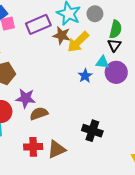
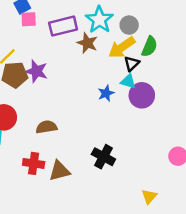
yellow arrow: (78, 42) -> (122, 47), moved
black triangle: (114, 45) -> (132, 64), moved
purple star: (26, 98) -> (36, 71), moved

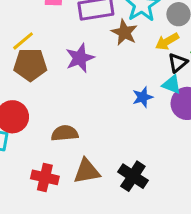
yellow arrow: (122, 47) -> (167, 41), size x0.7
purple star: (36, 71) -> (80, 58), moved, turned 30
brown triangle: (59, 171) -> (87, 171), moved

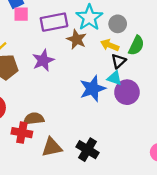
yellow arrow: (167, 41) -> (110, 45), turned 54
blue star: (143, 97) -> (93, 89), size x1.6
red cross: (45, 177) -> (22, 133), moved

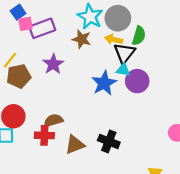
purple rectangle: (54, 22) -> (42, 28), moved
gray circle: (118, 24) -> (118, 18), size x1.5
black triangle: (119, 61) -> (124, 53), size x1.5

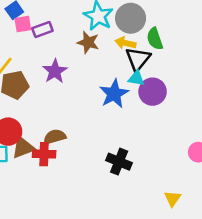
purple rectangle: (42, 28) -> (42, 29), size x0.7
green semicircle: (139, 36) -> (155, 39), turned 144
brown triangle: (75, 145) -> (23, 148), moved

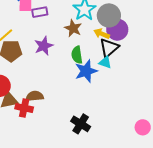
green semicircle: (155, 39) -> (77, 55), moved
purple circle: (153, 92) -> (117, 30), moved

